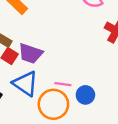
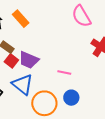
pink line: (63, 84) -> (64, 73), moved

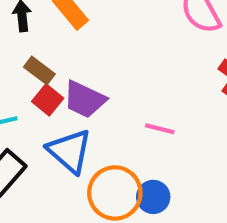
blue circle: (71, 98) -> (153, 197), moved

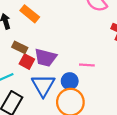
blue triangle: (70, 151) -> (43, 85), turned 30
blue circle: (153, 197) -> (70, 81), moved

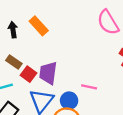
brown rectangle: (20, 47) -> (14, 62), moved
purple trapezoid: (46, 58) -> (48, 73), turned 75

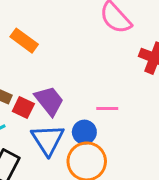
purple trapezoid: (48, 73) -> (49, 101), turned 145

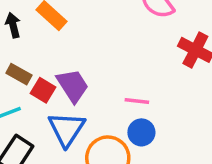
blue circle: (84, 132) -> (141, 132), moved

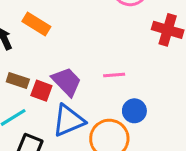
pink line: (137, 101) -> (114, 75), moved
blue triangle: (67, 129) -> (69, 121), turned 45

